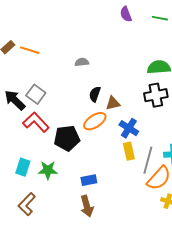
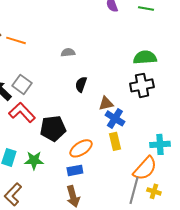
brown triangle: (113, 103) -> (106, 103), moved
orange ellipse: (95, 121) -> (81, 148), moved
gray line: (148, 160) -> (134, 190), moved

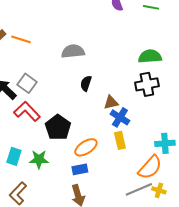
gray semicircle: (68, 52) -> (73, 51), size x1.6
black pentagon: (53, 128) -> (58, 127), turned -30
gray line: (134, 190) -> (139, 189), turned 52

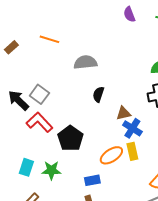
orange line: (21, 39) -> (49, 39), moved
orange ellipse: (86, 147) -> (111, 155), moved

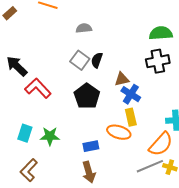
gray semicircle: (85, 62) -> (84, 28), size x0.7
gray square: (39, 94) -> (80, 60), moved
black pentagon: (70, 138) -> (87, 96), moved
orange ellipse: (111, 155) -> (119, 132), moved, turned 50

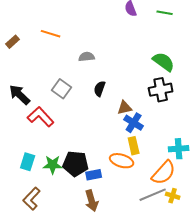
green semicircle: (161, 33) -> (164, 62), turned 40
gray square: (80, 60) -> (62, 89), moved
black pentagon: (87, 96) -> (76, 164), moved, turned -30

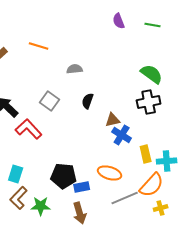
yellow rectangle: (134, 146) -> (146, 154), moved
green star: (53, 165) -> (41, 206), moved
gray line: (153, 195) -> (125, 198), moved
yellow cross: (173, 196) -> (161, 208), turned -32
brown L-shape: (32, 199) -> (19, 198), moved

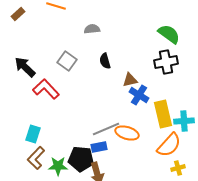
black semicircle: (88, 101) -> (105, 61), turned -35
yellow rectangle: (146, 154) -> (163, 114), size x1.5
black pentagon: (64, 176) -> (81, 159), moved
gray line: (125, 198) -> (106, 129), moved

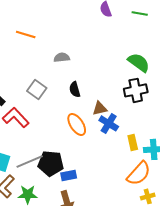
yellow rectangle: (163, 114) -> (133, 142), size x0.6
gray line: (106, 129) -> (30, 161), moved
orange ellipse: (127, 133) -> (77, 124), moved, turned 40
black pentagon: (81, 159) -> (51, 163), moved

